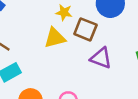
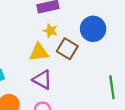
purple triangle: (101, 58) -> (42, 80), moved

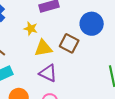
yellow star: (50, 31) -> (31, 29), moved

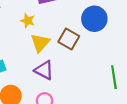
yellow triangle: (43, 48) -> (40, 43), turned -42

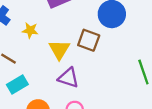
yellow star: (28, 21) -> (30, 30), moved

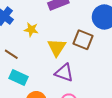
cyan rectangle: (17, 85) -> (18, 77), turned 54

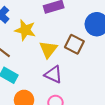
yellow star: (31, 30) -> (25, 30), size x1.5

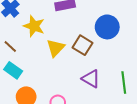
purple triangle: (53, 74) -> (91, 79), moved

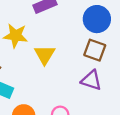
brown square: (82, 45) -> (95, 50), moved

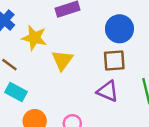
brown square: (95, 50) -> (114, 61), turned -30

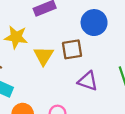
brown square: (114, 61) -> (72, 49), moved

